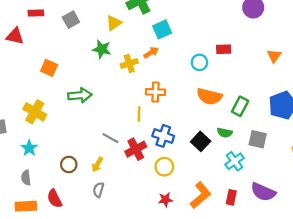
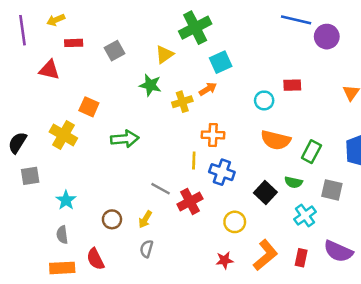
yellow cross: (35, 112) -> (63, 135), moved
blue cross: (163, 136) -> (222, 172), moved
yellow circle: (164, 167) -> (235, 222), moved

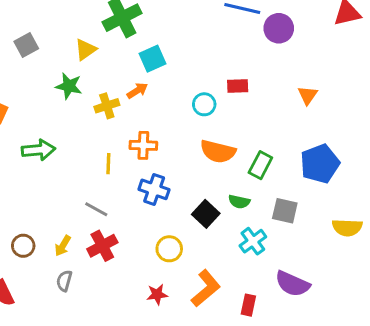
yellow line: (194, 161) -> (108, 164), moved
gray line: (161, 189) -> (96, 209), moved
red cross: (190, 201) -> (102, 246), moved
red rectangle: (301, 258) -> (248, 305), moved

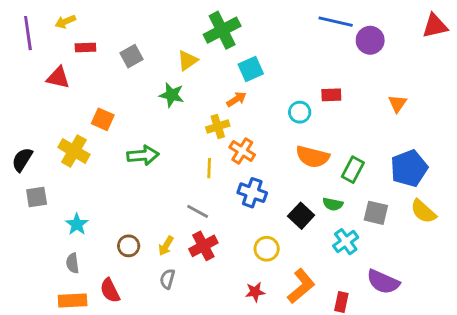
yellow cross: (107, 106) -> (218, 127), moved
orange cross: (143, 145) -> (242, 151), turned 30
yellow semicircle: (347, 228) -> (423, 211), moved, turned 40

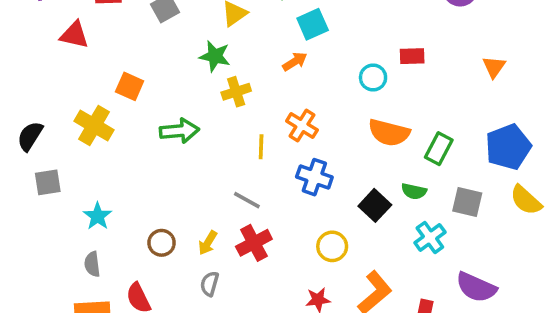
yellow cross: (218, 127) -> (236, 92), moved

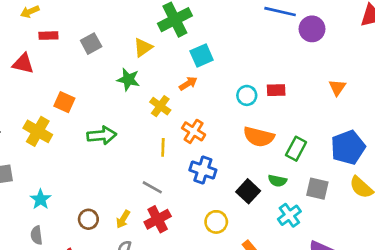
red rectangle: (412, 56) -> (276, 90), moved
yellow cross: (236, 92) -> (160, 106), moved, turned -36

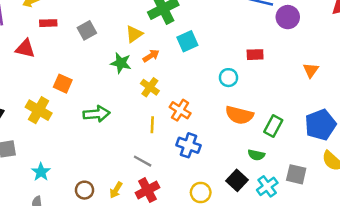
orange arrow: (188, 83) -> (151, 56), moved
red rectangle: (276, 90) -> (255, 55), moved
gray square: (317, 189) -> (296, 174), moved
black square: (248, 191) -> (237, 180), moved

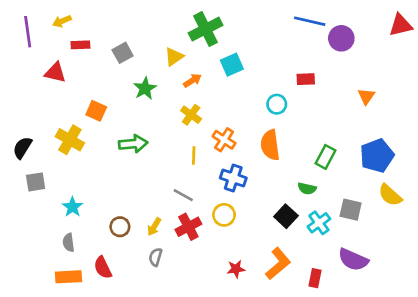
green star: (121, 63) -> (145, 88), moved, turned 30
orange semicircle: (239, 115) -> (270, 145), moved, turned 68
yellow circle: (201, 192) -> (224, 215), moved

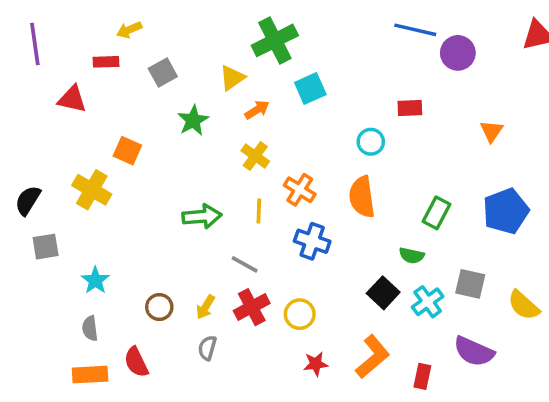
yellow arrow: (62, 21) -> (129, 30), moved
green arrow: (133, 144) -> (202, 216), moved
yellow semicircle: (390, 195) -> (524, 305), moved
yellow circle: (224, 215) -> (300, 314), moved

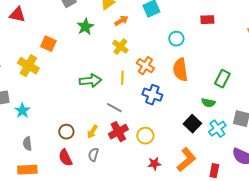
cyan circle: (371, 142) -> (176, 39), moved
cyan star: (95, 280) -> (22, 111), moved
red semicircle: (136, 362) -> (65, 158), moved

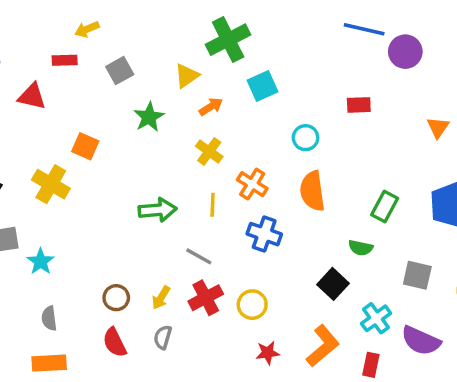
cyan cross: (217, 129) -> (376, 318), moved

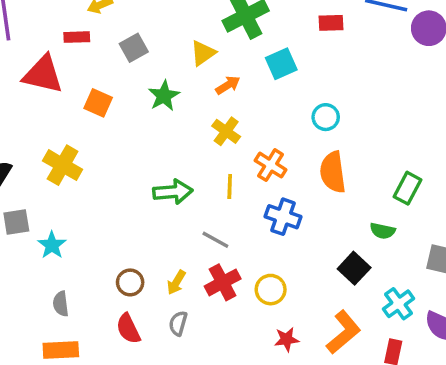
red triangle: (32, 96) -> (43, 74), size x1.4
red rectangle: (359, 105) -> (331, 23), moved
orange square: (85, 146) -> (98, 103), moved

